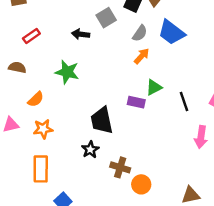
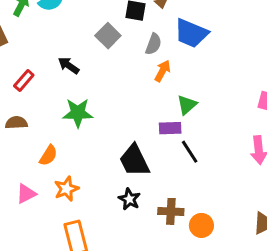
black arrow: (81, 34) -> (69, 65), moved, turned 42
black line: (184, 101) -> (190, 152), moved

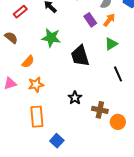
green triangle: (187, 105) -> (111, 44), moved
brown semicircle: (16, 123) -> (11, 38), turned 32
purple rectangle: (170, 128) -> (90, 20), moved, turned 48
black trapezoid: (134, 161) -> (80, 56), moved

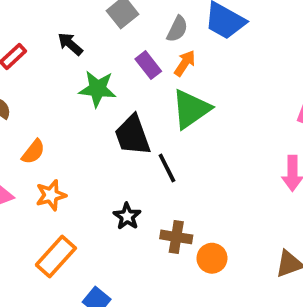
green star: (51, 38) -> (98, 89), moved
green triangle: (111, 44) -> (191, 109), size x1.6
black line: (118, 74) -> (167, 168), moved
orange rectangle: (37, 117) -> (56, 256), turned 50

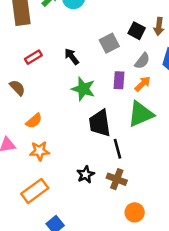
purple rectangle: (148, 65) -> (119, 80), turned 30
brown cross: (176, 237) -> (117, 179), moved

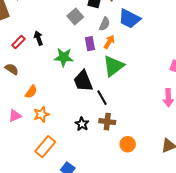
black arrow: (72, 57) -> (38, 38), moved, turned 32

